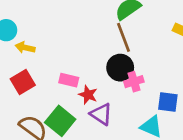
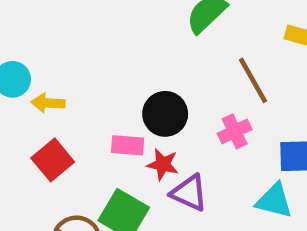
brown line: (123, 37) -> (253, 80), moved
black circle: (120, 68) -> (165, 114), moved

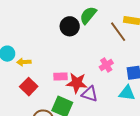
brown line: (253, 80) -> (118, 32), moved
black circle: (165, 114) -> (70, 26), moved
red star: (163, 164) -> (77, 83), size x1.5

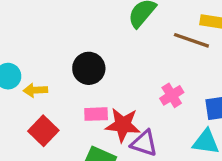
black circle: (70, 26) -> (89, 68), moved
brown line: (118, 32) -> (191, 40), turned -35

